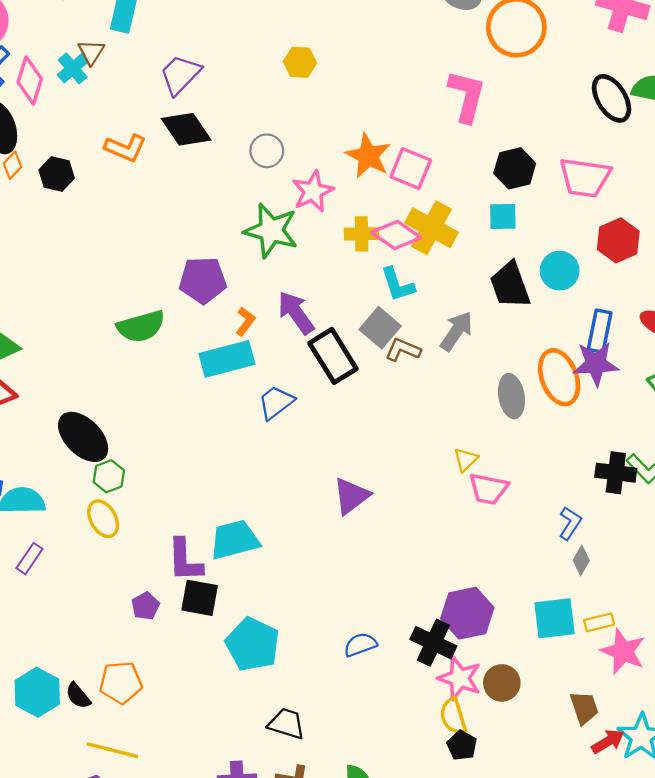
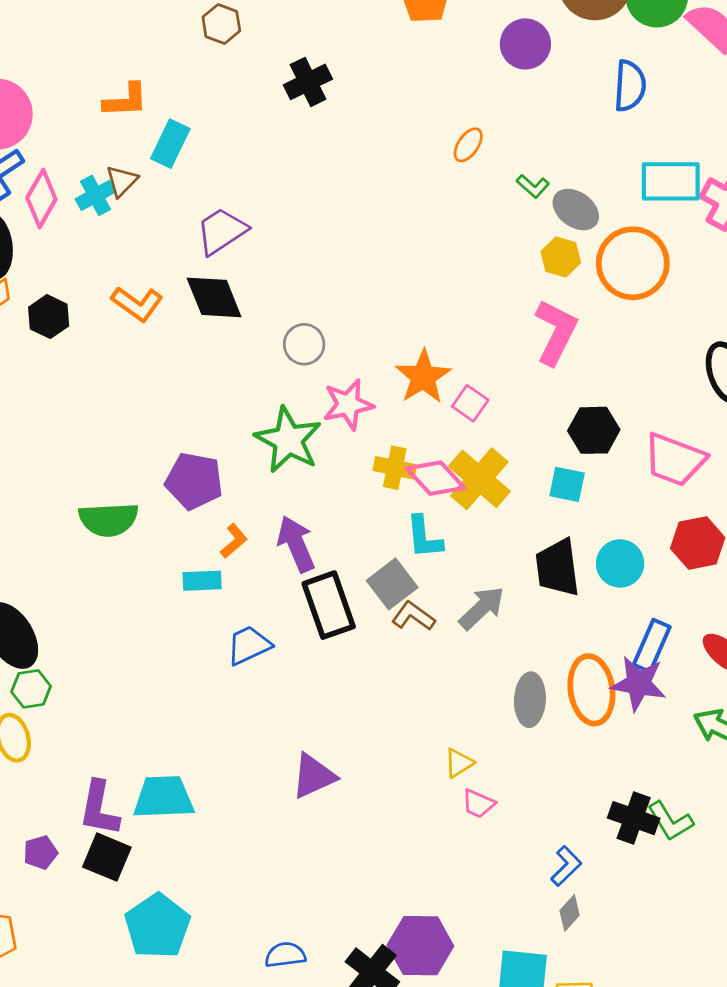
yellow hexagon: (300, 62) -> (561, 257), moved
pink square: (411, 169) -> (470, 403), size x0.7
cyan rectangle: (227, 359) -> (202, 581), size x0.6
pink trapezoid: (488, 489) -> (478, 804), size x0.7

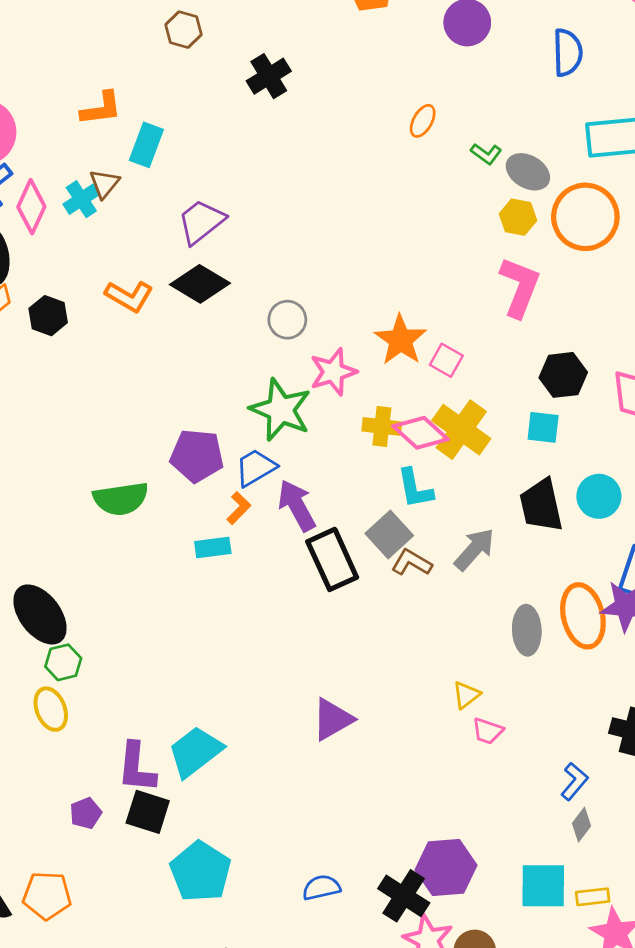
black diamond: (214, 297) -> (200, 284), turned -32
blue trapezoid: (249, 645) -> (256, 468), moved
cyan trapezoid: (164, 797) -> (195, 752), turned -30

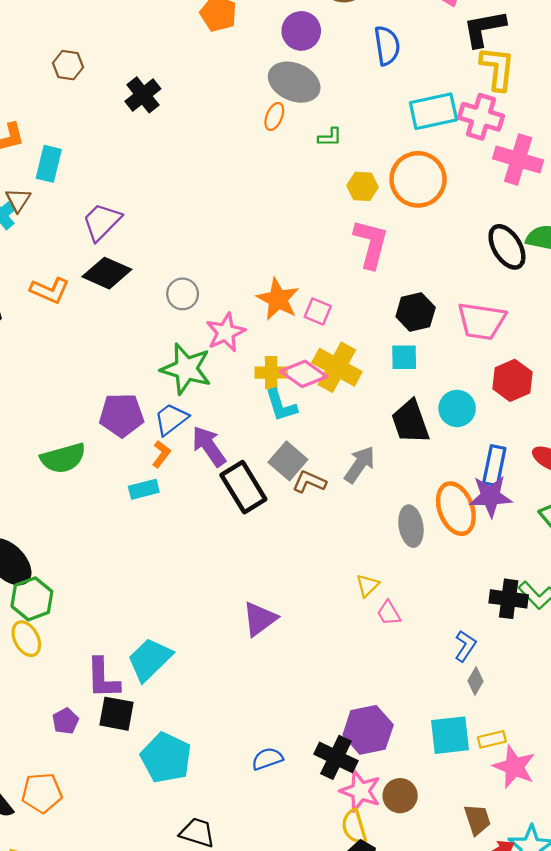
green L-shape: (486, 154) -> (330, 137), turned -30
gray ellipse: (528, 172) -> (294, 82), moved, size x1.4
cyan L-shape: (415, 488) -> (281, 405), moved
green hexagon: (63, 662) -> (32, 599), size x1.4
pink trapezoid: (488, 731) -> (389, 613), turned 48

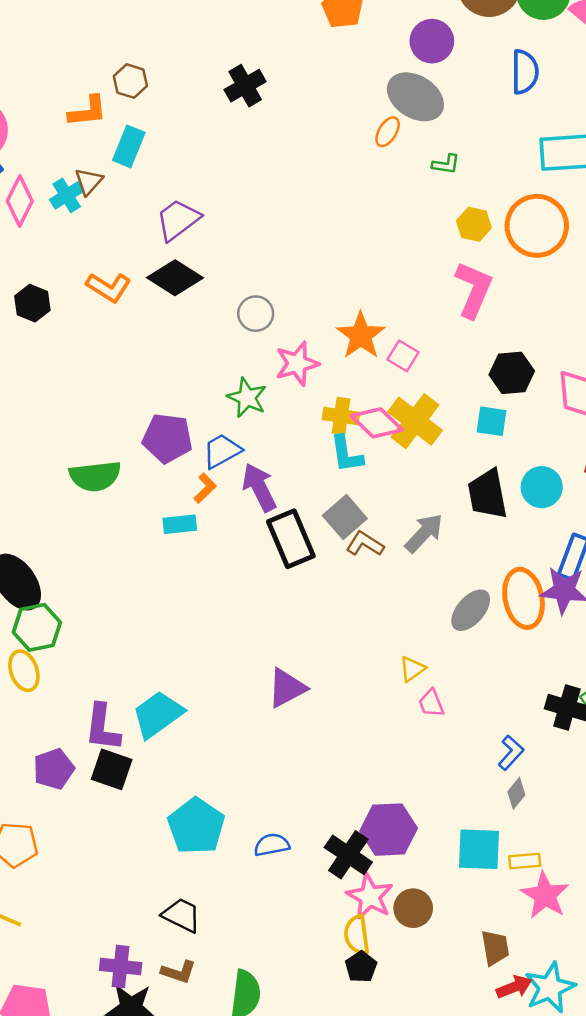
brown hexagon: (68, 65) -> (130, 81), moved
green star: (186, 369) -> (247, 398), size x0.7
gray ellipse: (411, 526) -> (471, 610), turned 42
purple pentagon: (65, 721) -> (54, 769), size x1.4
cyan pentagon: (166, 758) -> (196, 826), moved

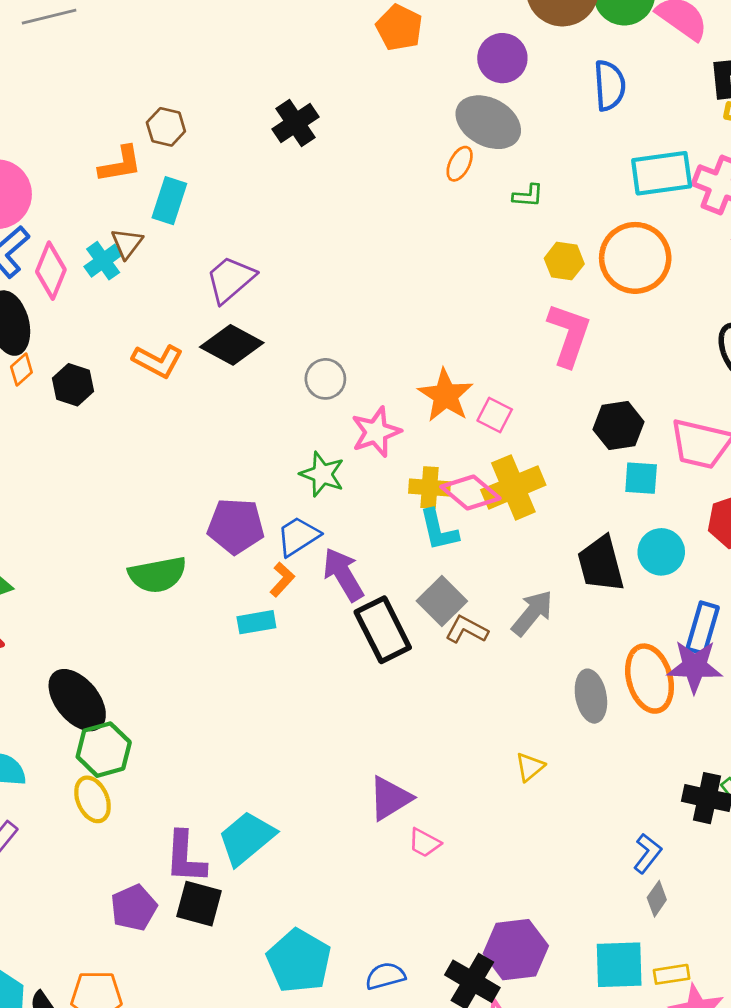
yellow cross: (415, 421) -> (513, 487), turned 34
cyan square: (491, 421) -> (641, 478), moved
gray ellipse: (471, 610) -> (591, 696), turned -48
pink trapezoid: (431, 703) -> (424, 843), moved, turned -36

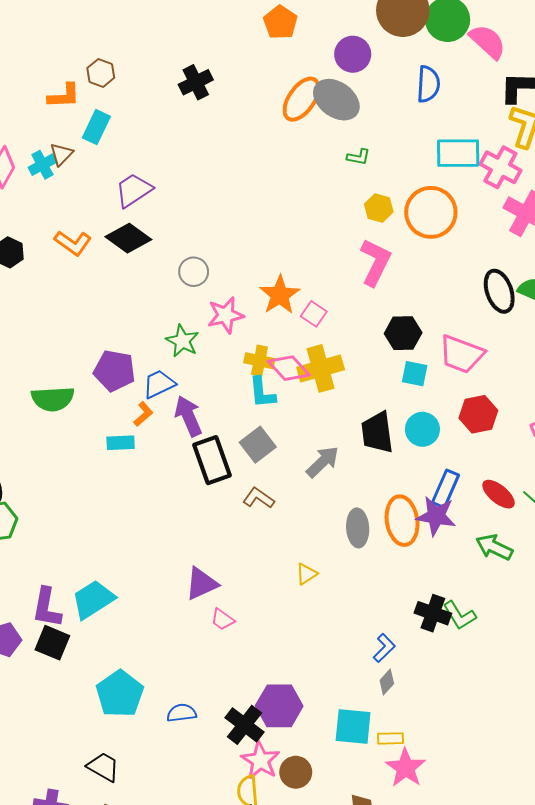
orange ellipse: (460, 164) -> (302, 99), moved, size x1.8
brown L-shape: (467, 630) -> (259, 498), moved

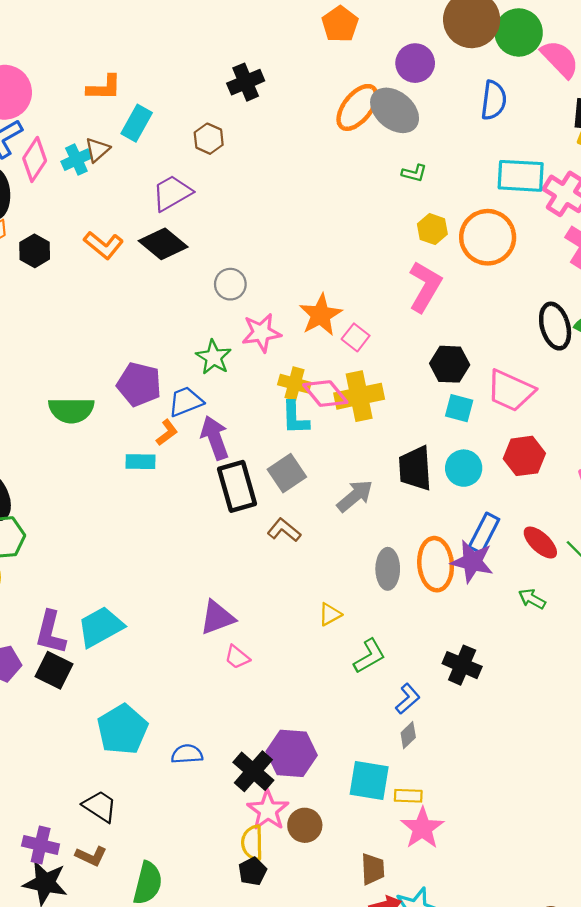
brown hexagon: (101, 73) -> (209, 139), moved
green arrow: (494, 547) -> (532, 599), size x0.7
green L-shape: (459, 615) -> (369, 656), moved, turned -92

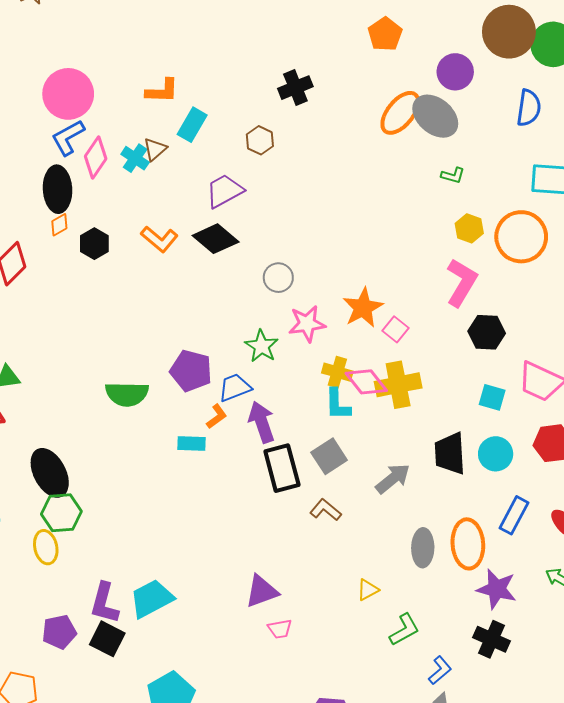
cyan cross: (76, 160) -> (135, 158), turned -32
black hexagon: (450, 364) -> (487, 332), moved
purple star: (472, 562) -> (497, 589), moved
pink trapezoid: (237, 657) -> (280, 629), turned -50

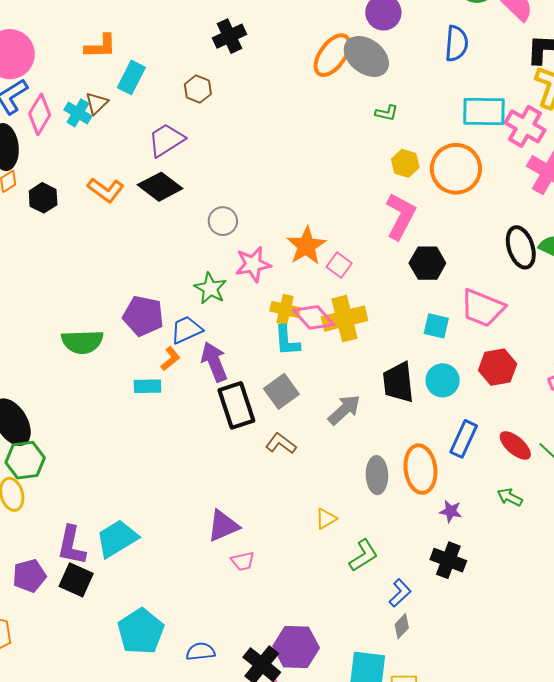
purple star: (497, 589) -> (451, 511), size x0.6

